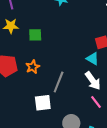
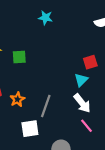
cyan triangle: (93, 59) -> (81, 80), turned 48
orange star: (33, 67) -> (17, 99), moved

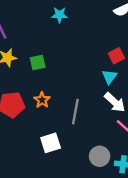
orange star: (17, 99) -> (42, 100), moved
white square: (30, 129) -> (51, 143), moved

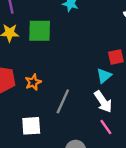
green square: (38, 62) -> (40, 31), moved, size x1.5

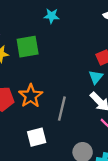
orange star: (33, 82) -> (31, 96), size x1.5

